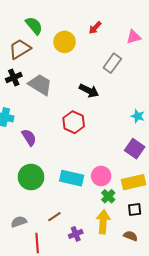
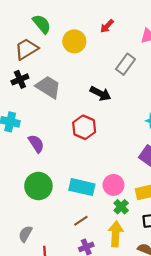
brown line: (54, 217) -> (81, 221), moved
gray semicircle: (19, 222) -> (25, 234), turned -42

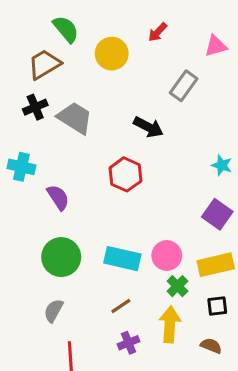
gray semicircle: (25, 234) -> (54, 311), moved

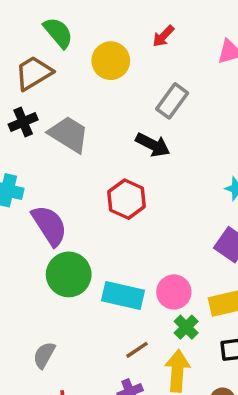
gray rectangle: (184, 86) -> (172, 101), moved
purple semicircle: (58, 197) -> (49, 225), size x1.4
green circle: (61, 257) -> (69, 274), moved
brown line: (121, 306) -> (137, 350), moved

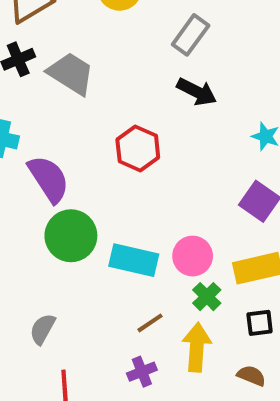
black arrow: (153, 145) -> (197, 92), moved

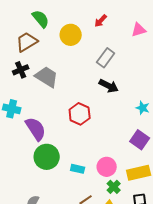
cyan rectangle: (134, 260) -> (78, 169), size x0.6

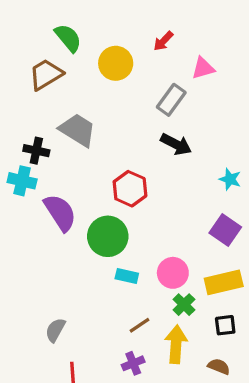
pink triangle: (139, 30) -> (203, 68), moved
black cross: (21, 70) -> (36, 151), moved, turned 35
green circle: (47, 157) -> (108, 236), moved

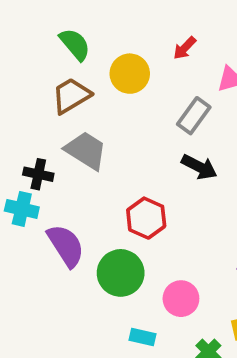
brown trapezoid: (46, 74) -> (71, 96), moved
pink circle: (173, 273) -> (181, 299), moved
cyan rectangle: (127, 276) -> (143, 337), moved

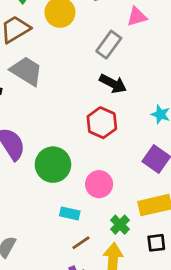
red hexagon: (146, 218) -> (102, 123), moved

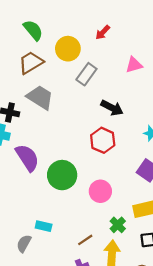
pink triangle: (137, 17) -> (134, 65), moved
gray rectangle: (109, 45) -> (86, 74), moved
cyan rectangle: (70, 213) -> (44, 226), moved

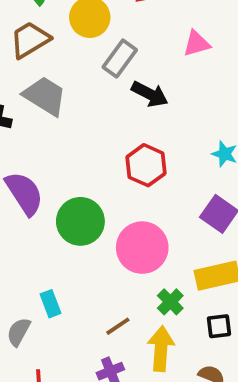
black arrow: (112, 108) -> (150, 94), moved
pink circle: (100, 191) -> (142, 248), size x1.4
cyan rectangle: (44, 226) -> (50, 304), turned 56

